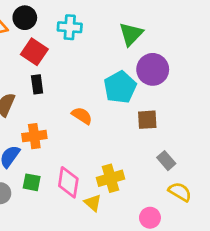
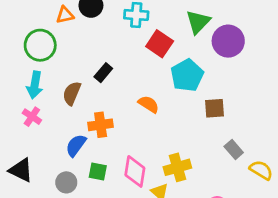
red square: (34, 52) -> (160, 44), moved
purple circle: (153, 69) -> (228, 41), moved
black rectangle: (37, 84) -> (103, 73), turned 48
yellow semicircle: (180, 192) -> (261, 170), moved

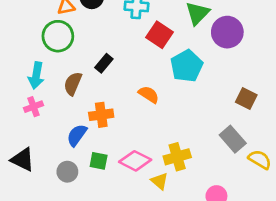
green circle: (40, 45) -> (58, 36), moved
brown square: (214, 108) -> (246, 99), moved, turned 30
pink cross: (32, 117) -> (33, 107), turned 36
gray rectangle: (234, 149) -> (233, 139), size x1.4
pink diamond: (135, 171) -> (135, 161), turned -72

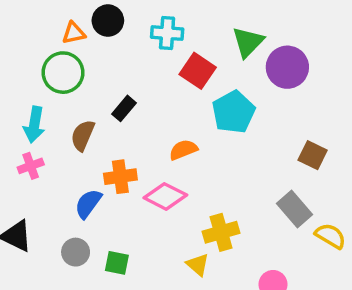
orange semicircle: (149, 94) -> (183, 150), turned -55
green square: (99, 161) -> (117, 263), moved
pink diamond: (135, 161) -> (165, 196), moved

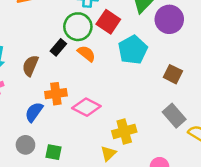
green circle: (63, 73) -> (78, 27), moved
orange semicircle: (183, 150) -> (86, 53), moved, turned 60
brown square: (313, 155) -> (173, 74), moved
yellow triangle: (198, 265) -> (108, 153), turned 35

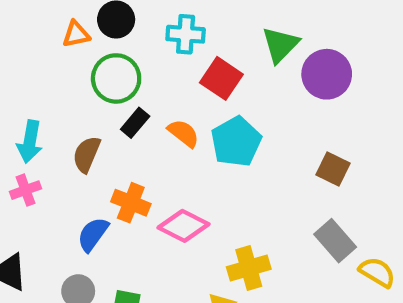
green circle: (78, 27) -> (116, 78), moved
cyan pentagon: (133, 50) -> (236, 142), moved
orange cross: (56, 94) -> (131, 203), turned 30

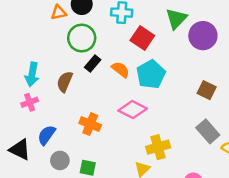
orange cross: (131, 203) -> (90, 124), moved
pink diamond: (183, 226) -> (133, 110), moved
blue semicircle: (93, 234) -> (47, 135), moved

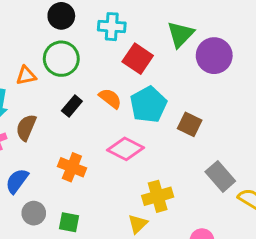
orange triangle: (59, 13) -> (26, 75), moved
black rectangle: (93, 63) -> (72, 106), moved
brown semicircle: (65, 82) -> (26, 127), moved
brown square: (207, 90) -> (190, 124), moved

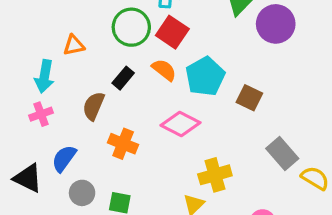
green circle: (61, 59) -> (131, 27), moved
red square: (138, 59) -> (172, 32), moved
brown semicircle: (26, 127) -> (94, 106), moved

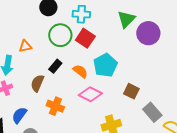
orange semicircle: (164, 70) -> (80, 71), moved
brown square: (249, 98) -> (131, 91), moved

